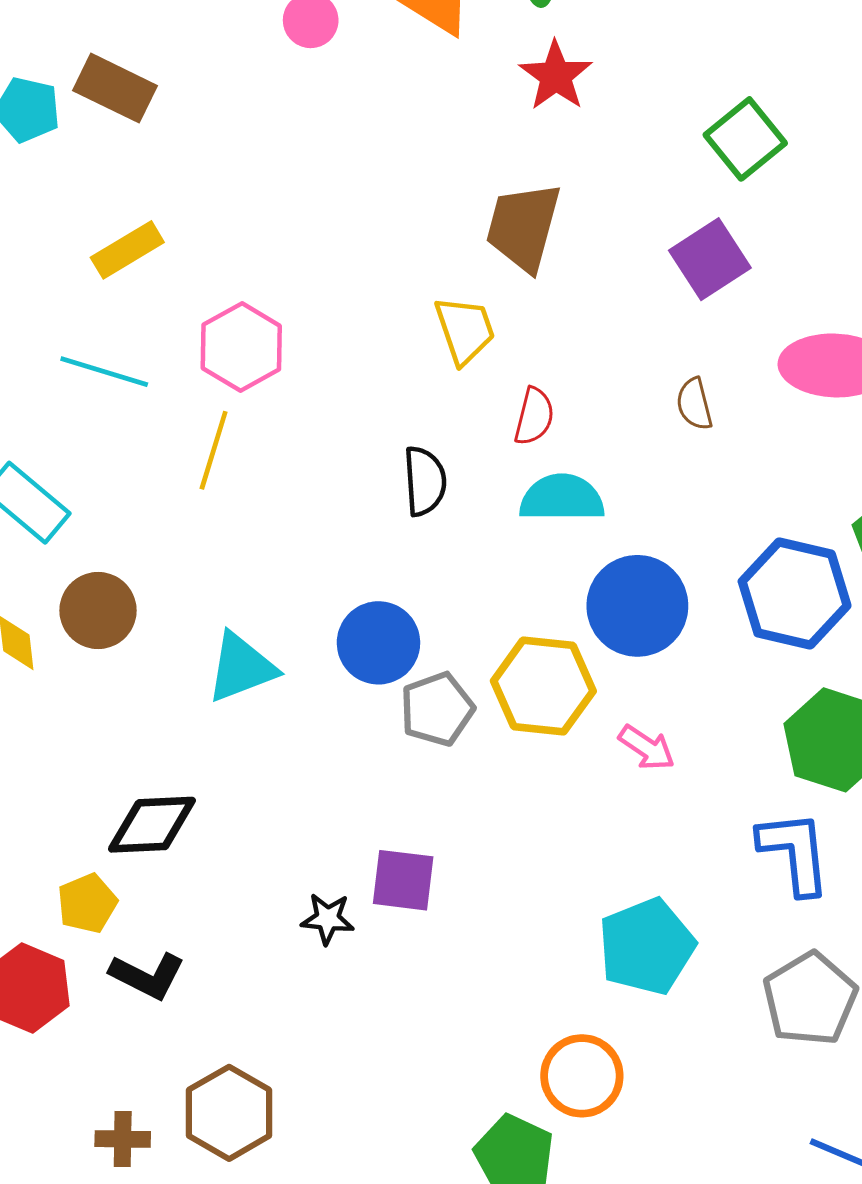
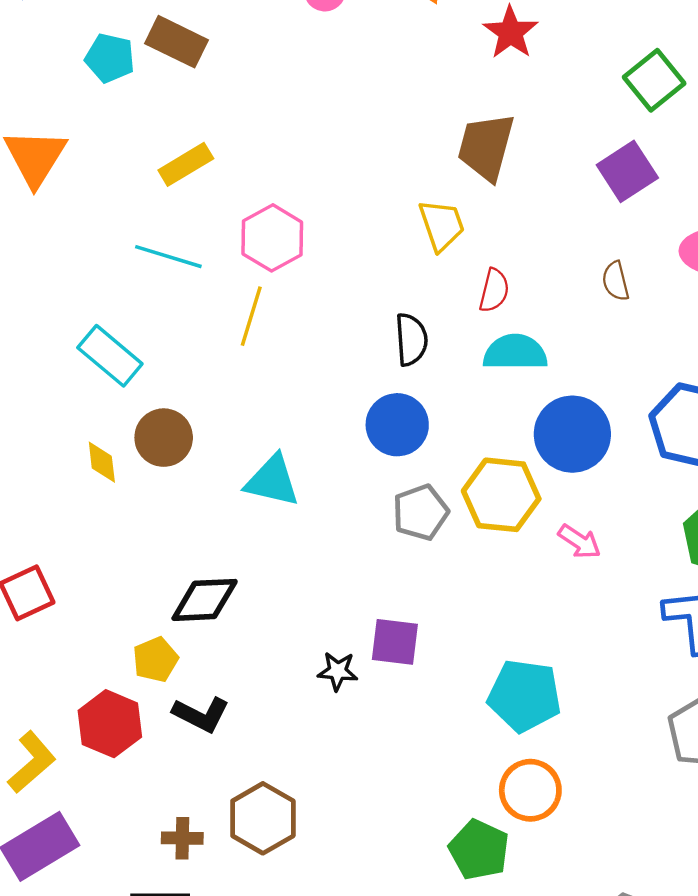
blue circle: (378, 643) -> (397, 425), moved
cyan triangle: (241, 668) -> (272, 481), turned 34
cyan pentagon: (647, 946) -> (525, 696), moved, turned 30

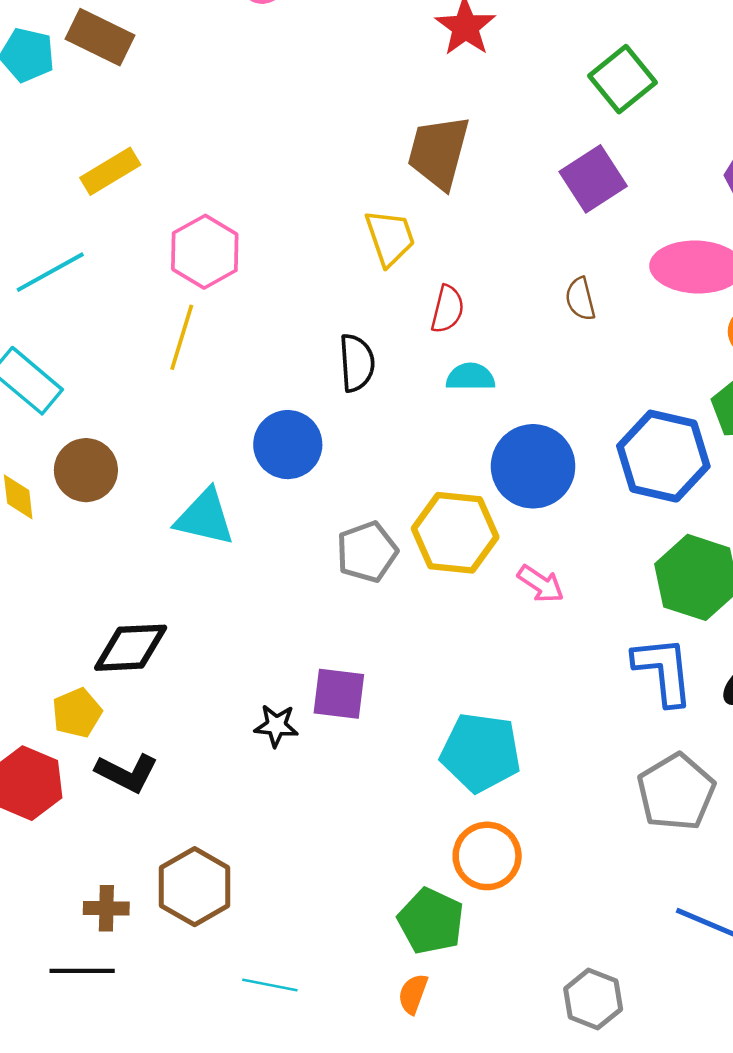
cyan line: (168, 257) -> (50, 272), moved, turned -46
cyan semicircle: (515, 352) -> (470, 377), size x0.7
blue circle: (397, 425) -> (288, 445), moved

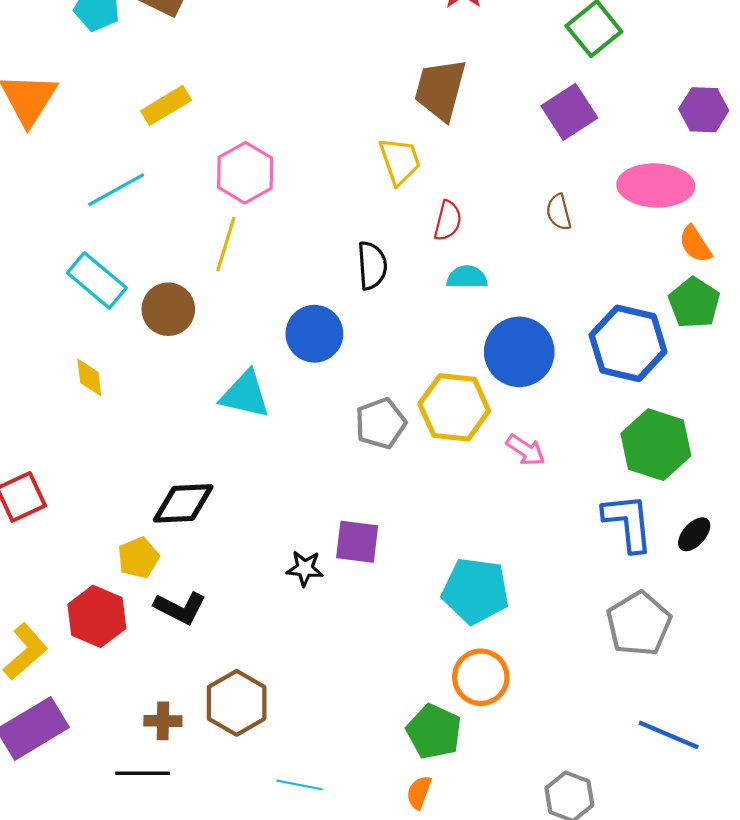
brown circle: (86, 470) -> (168, 309), moved

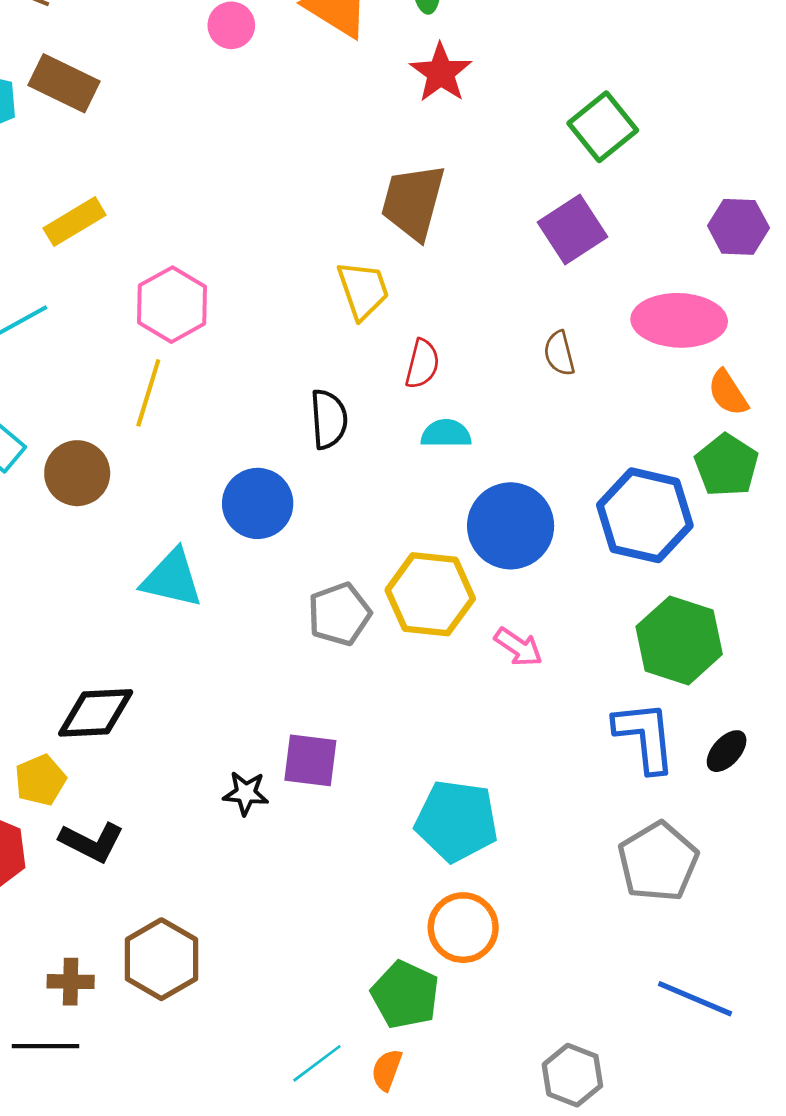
cyan line: (300, 785) -> (317, 1063), moved, turned -48

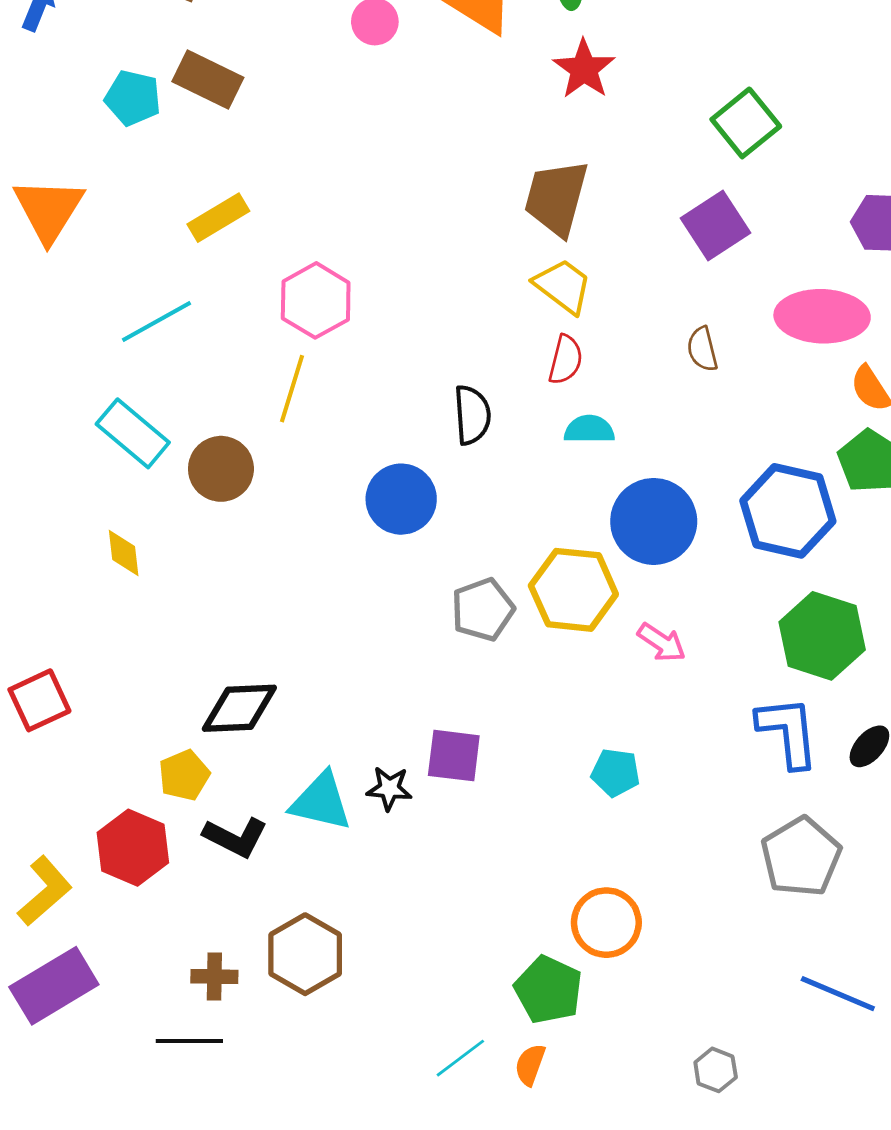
yellow trapezoid: (363, 290) -> (563, 286), moved, turned -34
cyan triangle: (172, 579) -> (321, 802), moved
cyan pentagon: (457, 821) -> (616, 773), moved, size x0.6
gray hexagon: (572, 1075) -> (716, 1070), size x0.7

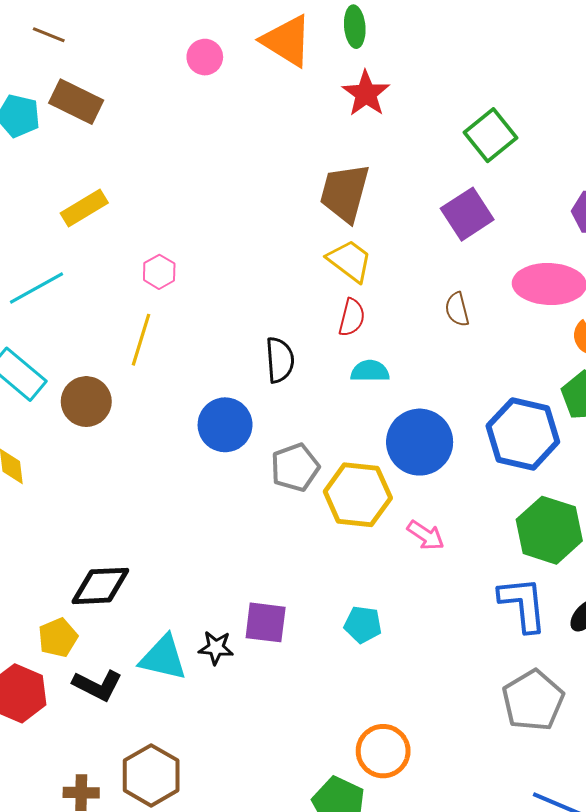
pink hexagon: (316, 300) -> (159, 272), size x0.6
gray pentagon: (483, 610) -> (295, 467), moved
cyan pentagon: (616, 773) -> (363, 624), moved

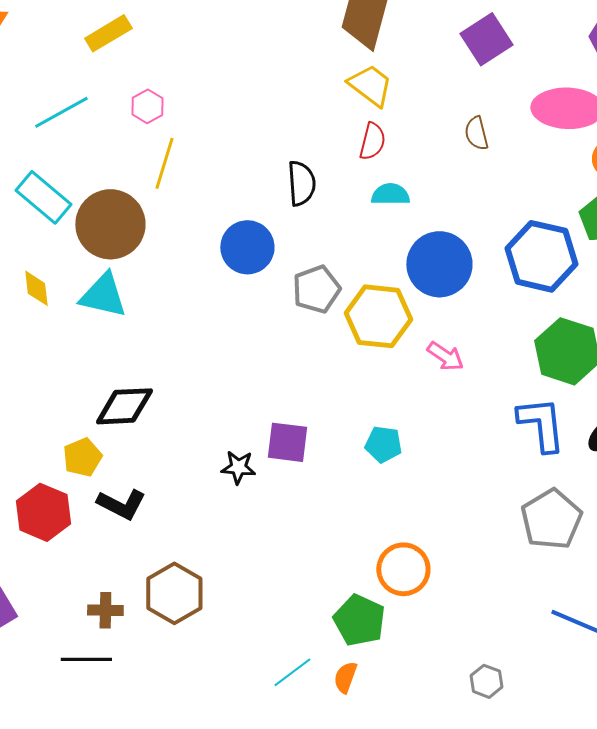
pink hexagon: (159, 272) -> (147, 106), moved
brown circle: (86, 402) -> (110, 224), size x1.4
cyan triangle: (163, 658) -> (103, 295), moved

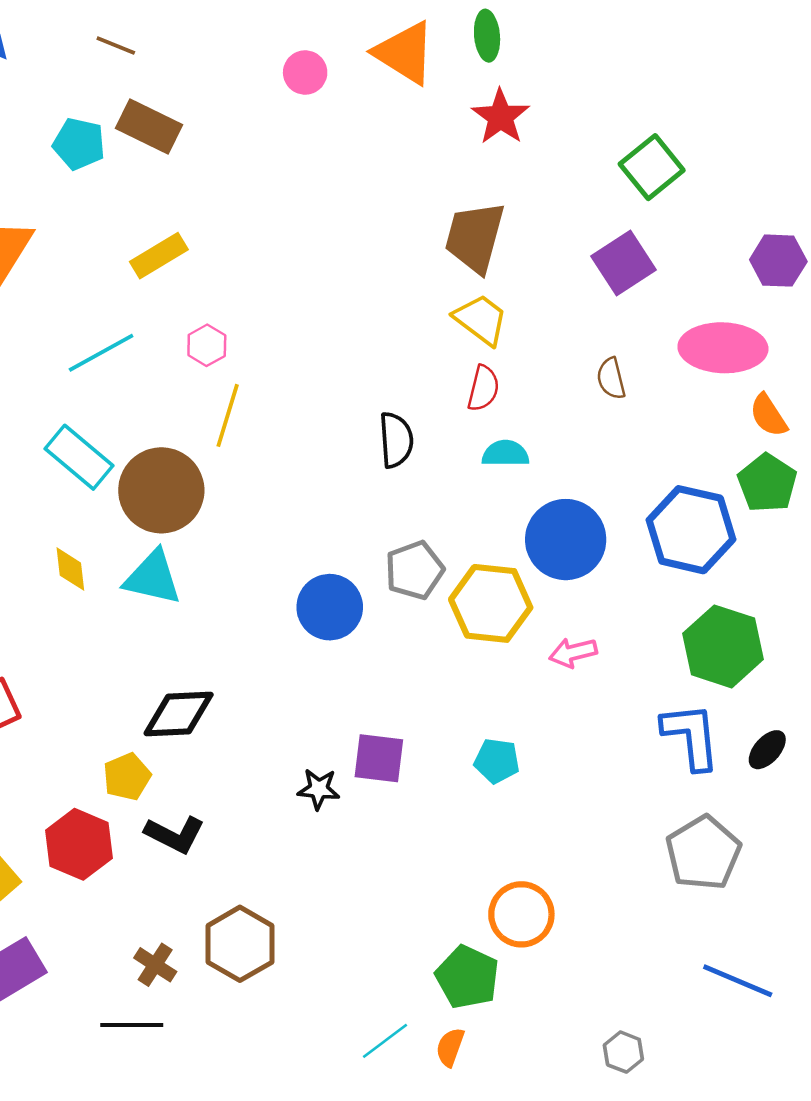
blue circle: (247, 247) -> (330, 607), moved
pink arrow: (445, 356) -> (573, 653), turned 132
brown cross: (105, 610) -> (155, 965), turned 32

